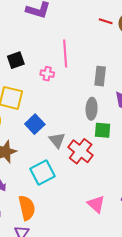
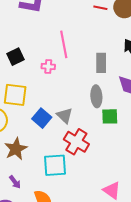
gray triangle: (57, 140) -> (65, 115), moved
red cross: (81, 151) -> (76, 142), moved
cyan square: (43, 172) -> (55, 165), turned 30

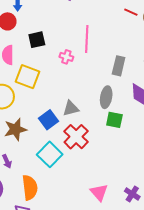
gray triangle: (65, 115) -> (71, 108), turned 48
blue square: (42, 118) -> (49, 120), moved
cyan square: (55, 165) -> (50, 154), turned 35

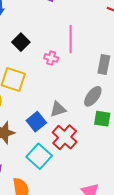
black square: (37, 40) -> (21, 42), turned -30
gray ellipse: (106, 97) -> (93, 96), turned 30

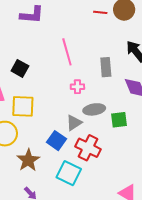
pink cross: (51, 58) -> (77, 87), moved
gray ellipse: (93, 96) -> (94, 109), moved, turned 60

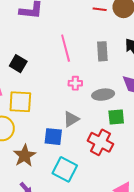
gray rectangle: (106, 67) -> (102, 51), moved
gray ellipse: (94, 109) -> (103, 95), moved
blue square: (57, 141) -> (53, 137), turned -30
red cross: (88, 148) -> (100, 142), moved

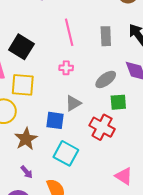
black square: (18, 64) -> (21, 47), size x1.4
pink cross: (75, 83) -> (66, 68), moved
gray ellipse: (103, 95) -> (106, 79), turned -30

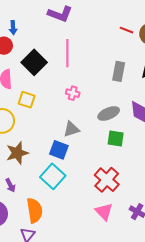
pink line: (69, 32) -> (67, 53), moved
yellow square: (23, 85) -> (27, 100), size x0.7
blue square: (55, 120) -> (59, 150), moved
red cross: (102, 127) -> (107, 180), moved

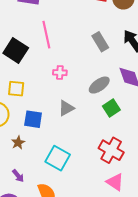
gray rectangle: (119, 71) -> (100, 42), turned -30
green square: (116, 139) -> (111, 108), turned -30
blue square: (59, 150) -> (33, 119), moved
brown star: (17, 153) -> (18, 143), size x0.6

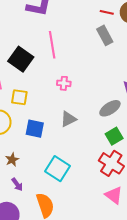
gray rectangle: (100, 42) -> (105, 35), moved
gray ellipse: (99, 85) -> (110, 108), moved
green square: (111, 108) -> (114, 136), moved
brown star: (18, 143) -> (12, 160), moved

